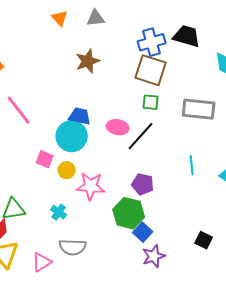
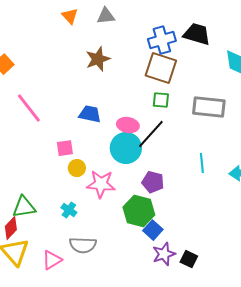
cyan circle: (72, 136) -> (126, 148), moved
pink square: (45, 159) -> (65, 148), moved, turned -30
black square: (204, 240) -> (189, 259), moved

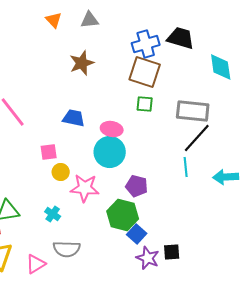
black line: (151, 134) -> (197, 138), moved
purple star: (164, 254) -> (148, 258), turned -30
black square: (189, 259) -> (172, 252), moved, turned -30

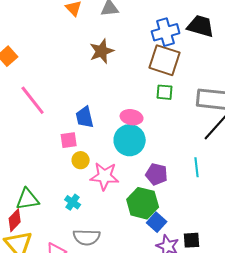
blue trapezoid: (74, 118) -> (85, 117), moved, turned -115
cyan line: (186, 167) -> (197, 167), moved

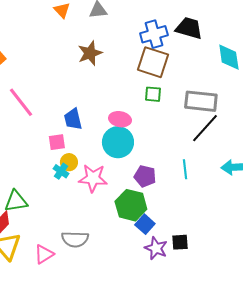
cyan cross: (73, 202) -> (61, 171), moved

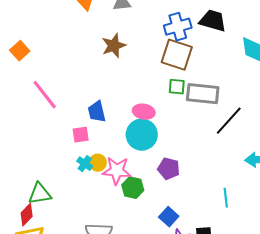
gray rectangle: (201, 101) -> (203, 94), moved
yellow circle: (69, 162) -> (98, 163), moved
cyan line: (185, 169) -> (226, 198), moved
green hexagon: (131, 205) -> (133, 188), moved, size x0.7

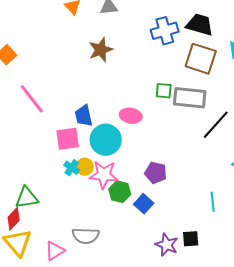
brown square: (177, 55) -> (201, 59), moved
pink square: (81, 135) -> (68, 139), size x1.4
cyan circle: (142, 135) -> (106, 140), moved
blue square: (169, 217) -> (144, 204), moved

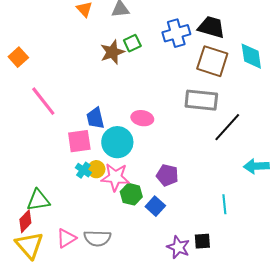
green square: (164, 91) -> (132, 43), moved, turned -30
pink triangle: (55, 251) -> (66, 238), moved

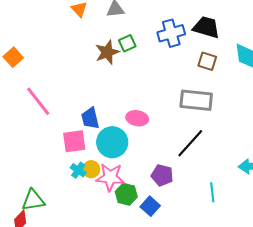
brown square: (212, 61) -> (207, 61), size x0.6
black line: (227, 127) -> (190, 143), moved
cyan line: (224, 204) -> (212, 192), moved

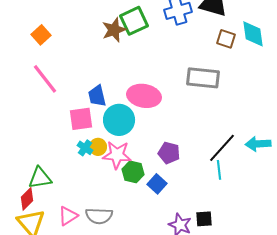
green square: (127, 43) -> (134, 21), size x1.6
orange square: (13, 57) -> (41, 35), moved
brown square: (207, 61) -> (226, 39), moved
pink ellipse: (137, 118) -> (144, 96), size x1.5
black line: (190, 143) -> (222, 148), moved

